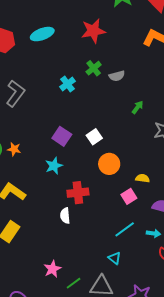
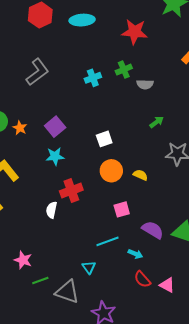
purple square: (62, 136) -> (55, 127), moved
yellow semicircle: (143, 178) -> (140, 175), moved
red cross: (78, 193) -> (71, 191), turned -30
pink star: (52, 269) -> (23, 260), turned 30

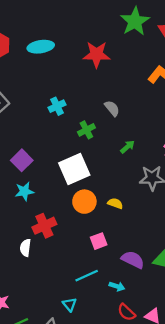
green cross: (124, 70) -> (86, 130), moved
gray semicircle: (145, 84) -> (112, 108), turned -126
white square: (104, 139) -> (74, 169), size x1.8

